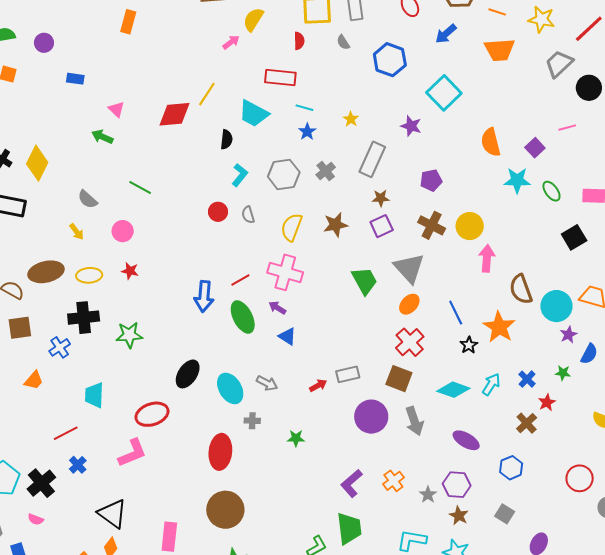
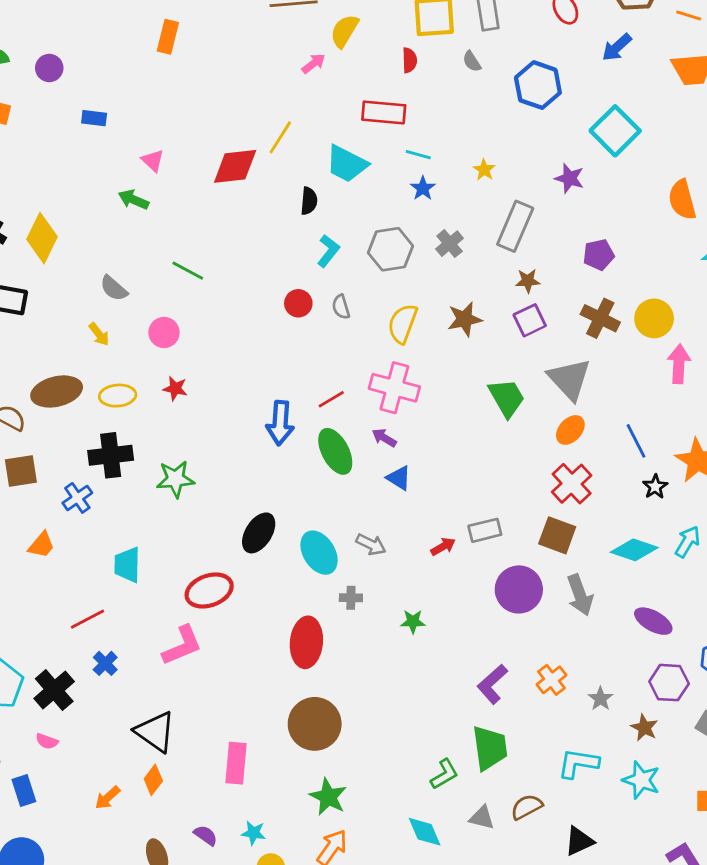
purple hexagon: (457, 485) -> (669, 683), moved

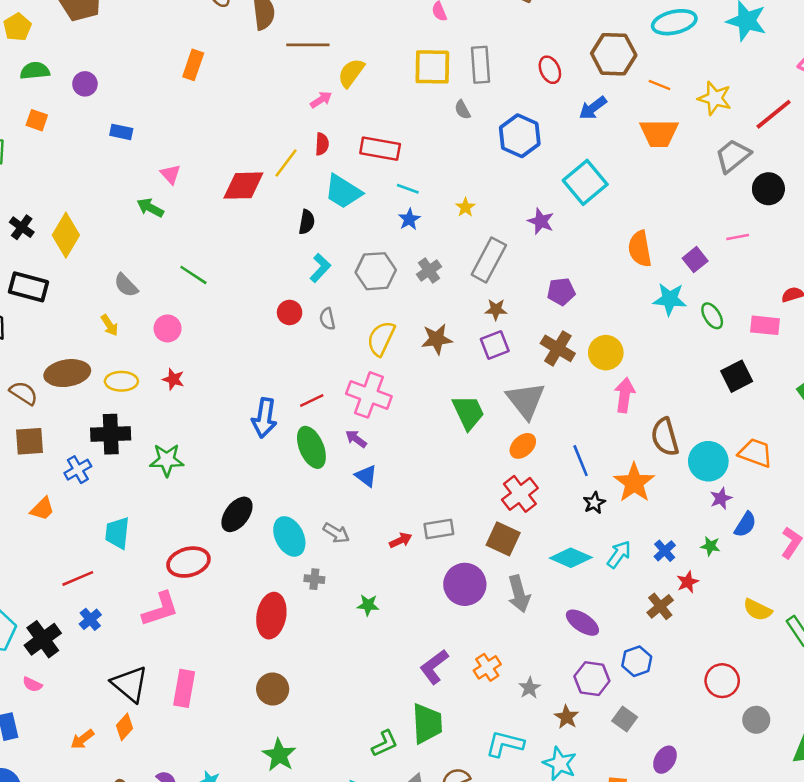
red semicircle: (409, 60) -> (322, 144), moved
brown circle: (315, 724) -> (273, 689), size x0.7
pink rectangle: (236, 763) -> (184, 688), moved

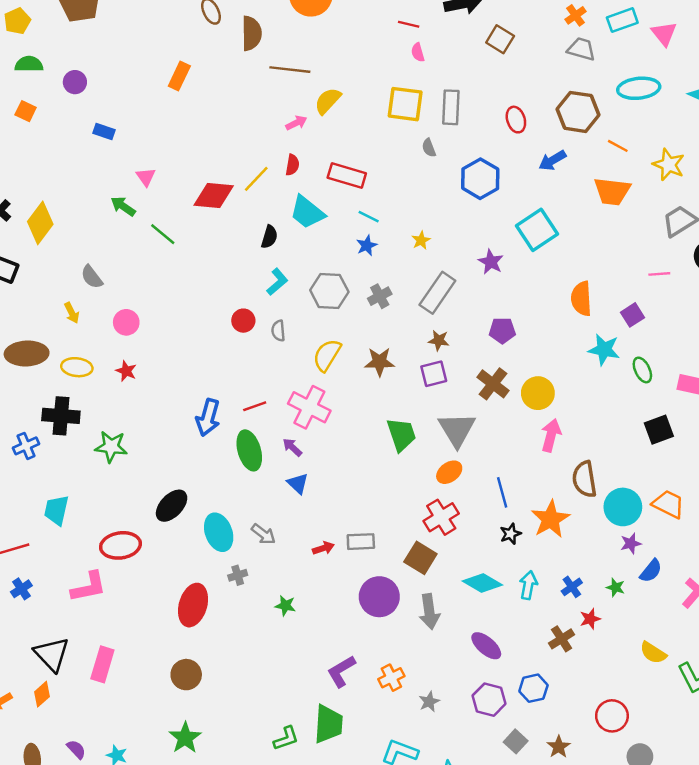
pink line: (738, 237) -> (659, 274), moved
green line: (193, 275) -> (163, 234), moved
cyan arrow: (619, 554) -> (528, 585), turned -32
gray cross: (314, 579) -> (238, 575), turned -30
brown star: (567, 717) -> (559, 747), moved

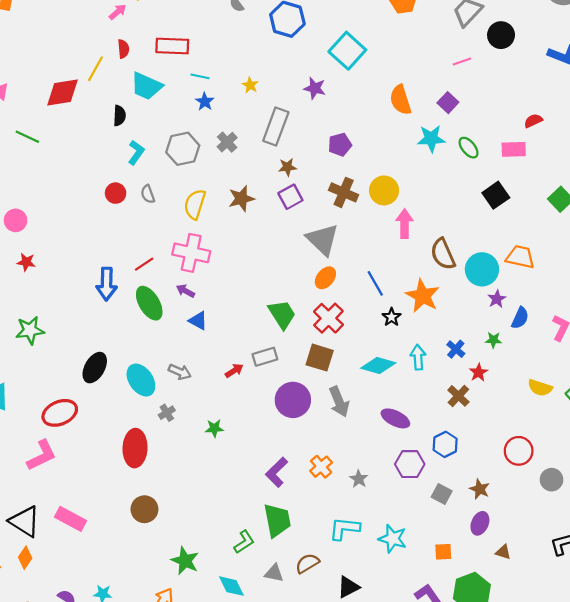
green trapezoid: (401, 435) -> (282, 314), moved
pink rectangle: (102, 664) -> (70, 519), turned -64
green star: (185, 738) -> (185, 561), moved

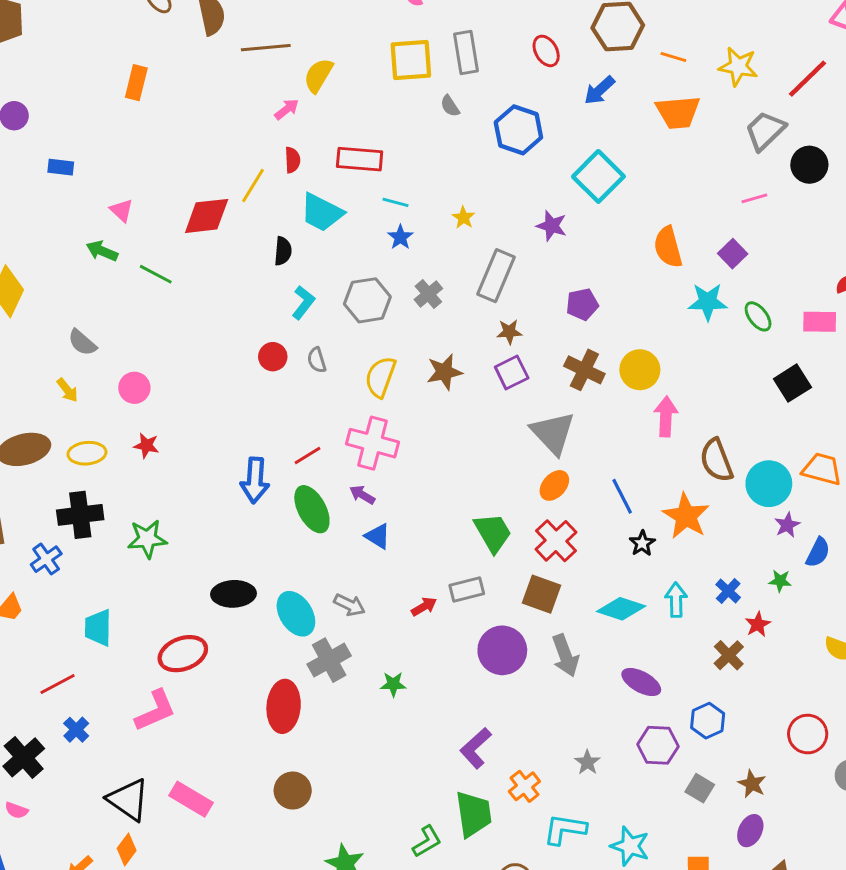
black ellipse: (95, 368) -> (233, 594), turned 56
gray cross: (167, 413) -> (329, 660), size x1.8
orange cross: (321, 467) -> (524, 786), moved

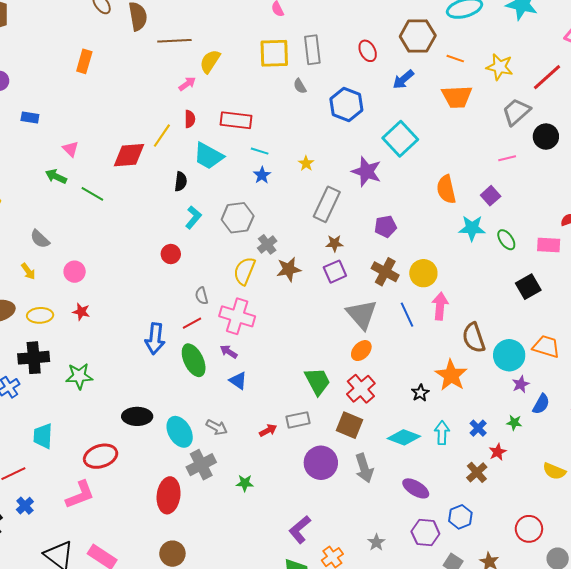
purple star: (552, 226) -> (367, 172), size x1.4
gray cross: (428, 294) -> (267, 244), moved
gray semicircle: (317, 360) -> (202, 296), moved
blue line: (622, 496) -> (407, 315), moved

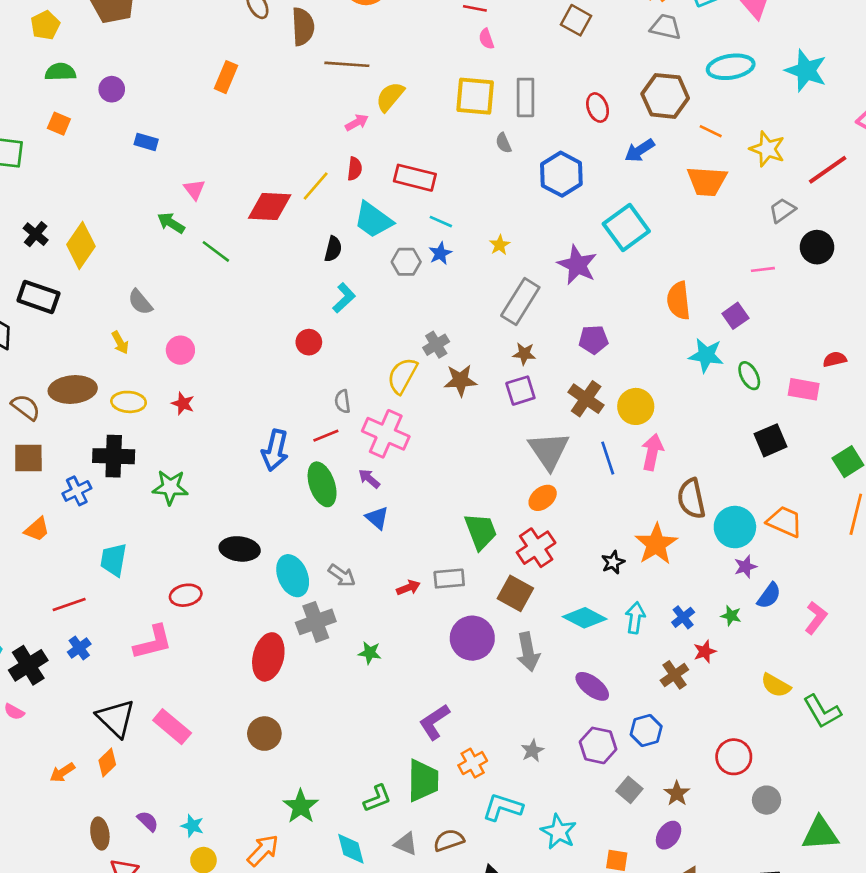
gray trapezoid: (516, 112) -> (782, 210), size x0.7
gray hexagon: (238, 218) -> (406, 262), moved, size x0.7
red ellipse: (101, 456) -> (186, 595), size x0.7

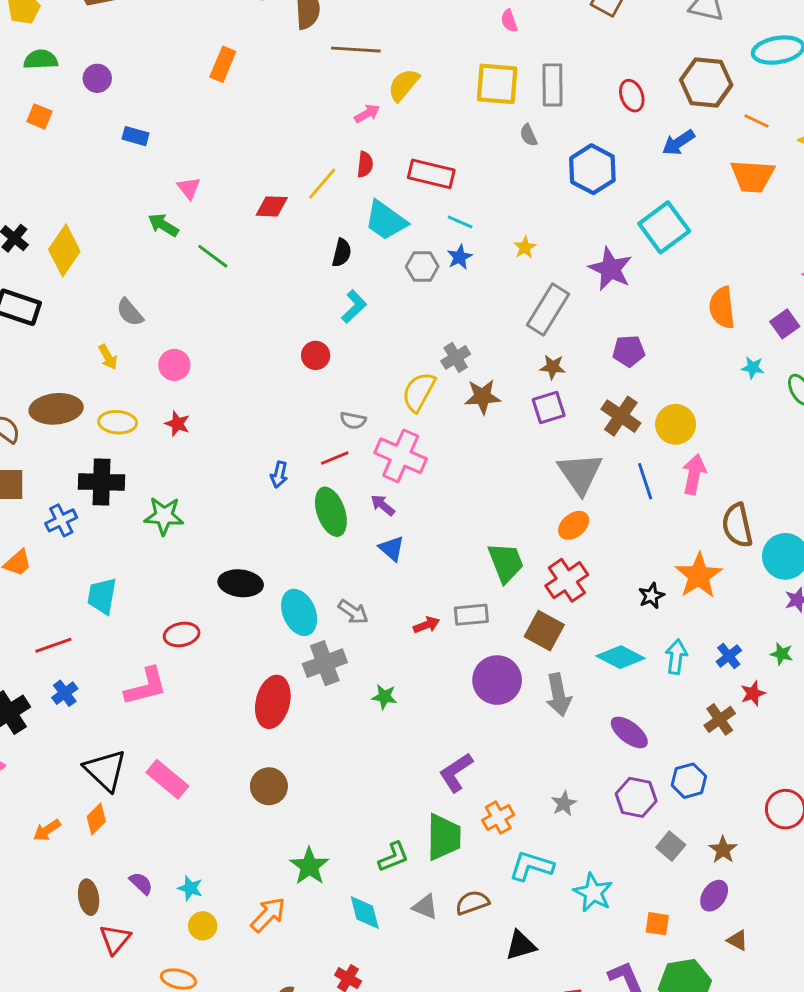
red diamond: (270, 207) -> (272, 206), size x0.7
cyan star: (706, 355) -> (753, 368), size x0.6
gray semicircle: (343, 401) -> (353, 420), turned -70
blue arrow: (275, 450) -> (279, 475), size x0.6

